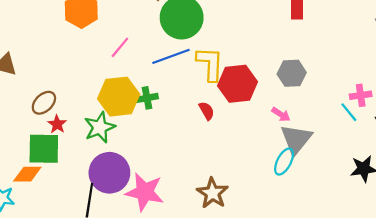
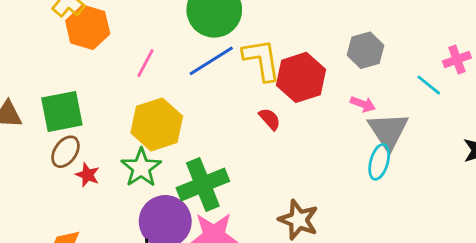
green cross: (147, 98) -> (203, 185), moved, size x1.8
cyan line: (349, 112) -> (429, 85), moved
green square: (44, 149) -> (62, 112), moved

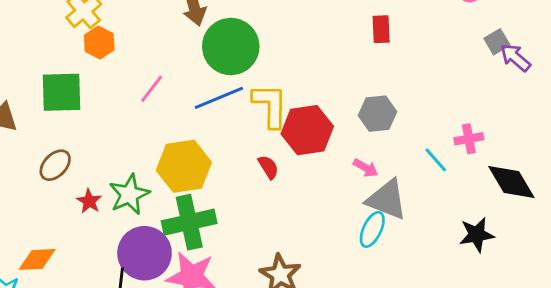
orange hexagon: (88, 27) -> (99, 42), size x0.7
green square: (62, 112) -> (62, 92), moved
yellow hexagon: (157, 124) -> (184, 166), moved
gray triangle: (388, 131) -> (387, 200), turned -45
red star: (87, 175) -> (89, 201), moved

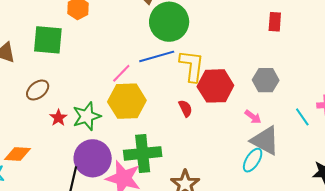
pink line: (152, 89) -> (121, 73), moved
green cross: (189, 222) -> (143, 153), moved

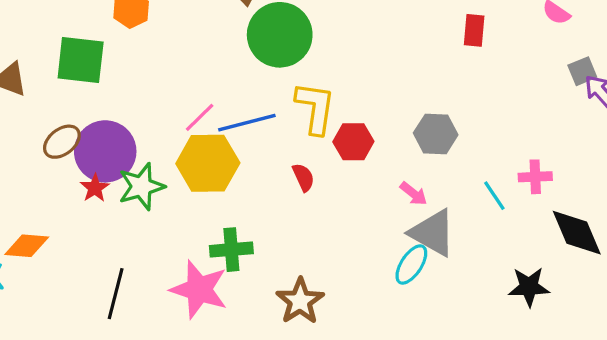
red rectangle: (275, 22) -> (474, 30), moved
blue line: (157, 56) -> (247, 123), moved
red hexagon: (215, 86) -> (353, 142), size x0.7
green cross: (143, 153) -> (231, 250), size x0.7
purple circle: (93, 158) -> (105, 151), moved

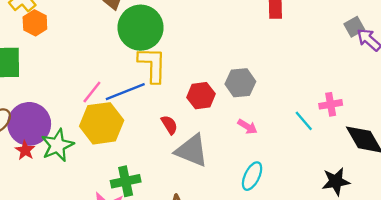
yellow L-shape: (315, 108) -> (152, 65), moved
gray hexagon: (436, 134) -> (240, 83), moved
gray triangle: (433, 233) -> (192, 151), moved

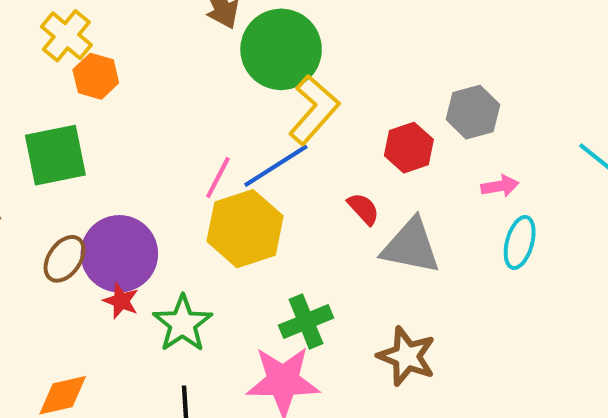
yellow L-shape: (152, 65) -> (314, 110), turned 51
pink arrow: (247, 127) -> (500, 186), turned -30
green star: (57, 145) -> (183, 324), moved
cyan ellipse: (252, 176) -> (520, 242), moved

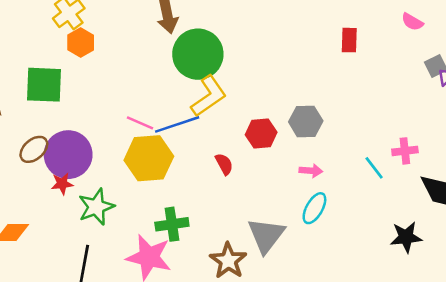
pink line: (218, 177) -> (140, 123), turned 72
gray triangle: (411, 246) -> (266, 235), moved, turned 42
red star: (121, 301) -> (62, 184), turned 30

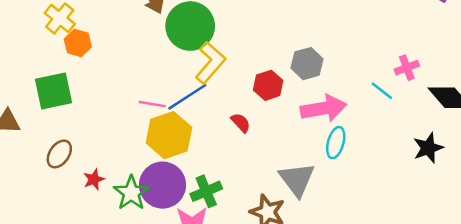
purple circle: (68, 155) -> (162, 185), moved
pink arrow: (311, 171) -> (324, 108), size x2.0

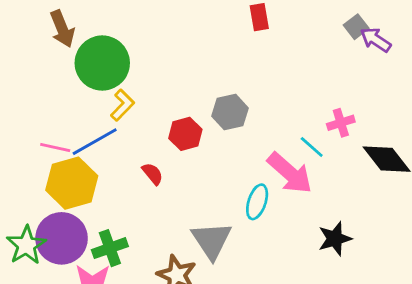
yellow L-shape: (210, 63) -> (122, 105), size x0.7
pink arrow: (324, 108) -> (290, 173), moved, turned 48
black star: (428, 148) -> (335, 239), moved

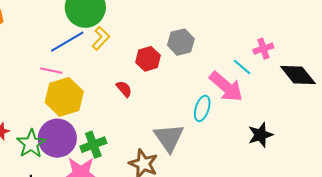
blue line: (95, 142) -> (67, 42), moved

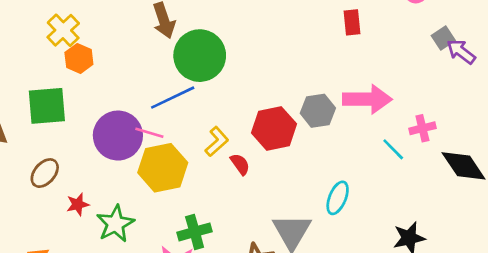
yellow L-shape: (101, 38) -> (217, 142), moved
red hexagon: (148, 59) -> (274, 128), size x1.4
pink arrow: (226, 87) -> (367, 99), moved, turned -45
purple circle: (57, 138) -> (118, 136), moved

